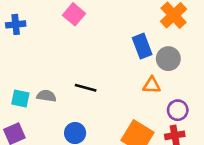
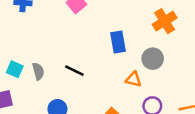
blue rectangle: (142, 46) -> (118, 42), moved
gray semicircle: (46, 96) -> (38, 71), turned 56

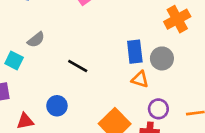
blue rectangle: (118, 42) -> (135, 52), moved
gray semicircle: (38, 71) -> (36, 40), moved, turned 63

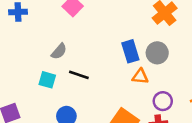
gray semicircle: (36, 40) -> (59, 51), moved
cyan square: (14, 60) -> (47, 80), moved

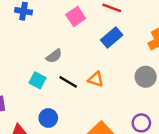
blue rectangle: (130, 51) -> (112, 38), moved, turned 55
orange triangle: (140, 76) -> (96, 79), moved

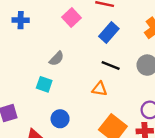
orange triangle: (96, 79) -> (100, 89), moved
black line: (68, 82) -> (111, 66), moved

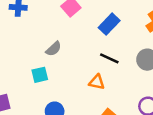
cyan square: (44, 84) -> (40, 75), turned -35

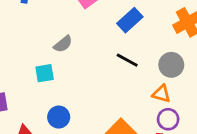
orange triangle: (97, 82) -> (162, 94), moved

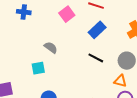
gray semicircle: (63, 44) -> (51, 47), turned -104

